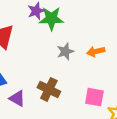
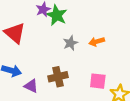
green star: (51, 19) -> (57, 15), turned 30
brown cross: (49, 89) -> (58, 77), turned -36

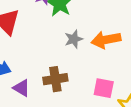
orange arrow: (97, 42) -> (106, 40), size x1.5

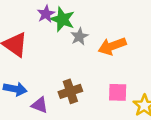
gray star: (74, 39) -> (79, 36), moved

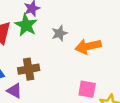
green star: (62, 19) -> (26, 25), moved
brown cross: (70, 91) -> (29, 69), moved

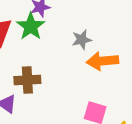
gray star: (59, 33) -> (82, 40), moved

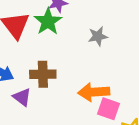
orange arrow: (103, 61) -> (94, 92), moved

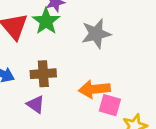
gray star: (98, 36) -> (96, 34), size x1.5
purple triangle: (22, 97) -> (36, 104), moved

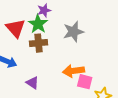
brown cross: (43, 74) -> (39, 43), moved

